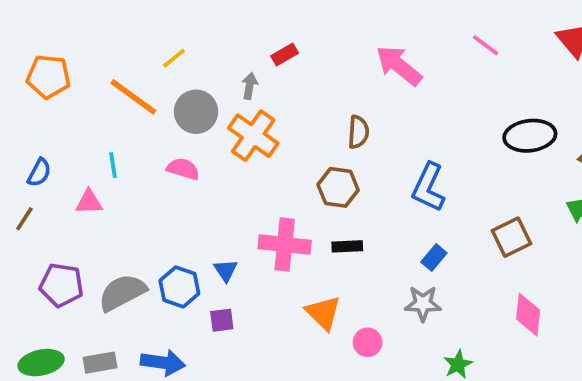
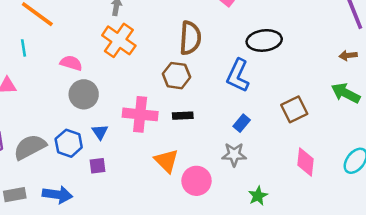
gray circle: (196, 112) -> (84, 94), moved
brown semicircle: (358, 132) -> (190, 38), size x1.5
black ellipse: (530, 136) -> (264, 40), moved
cyan line: (113, 165) -> (24, 48), moved
pink circle: (368, 342) -> (196, 181), size x1.5

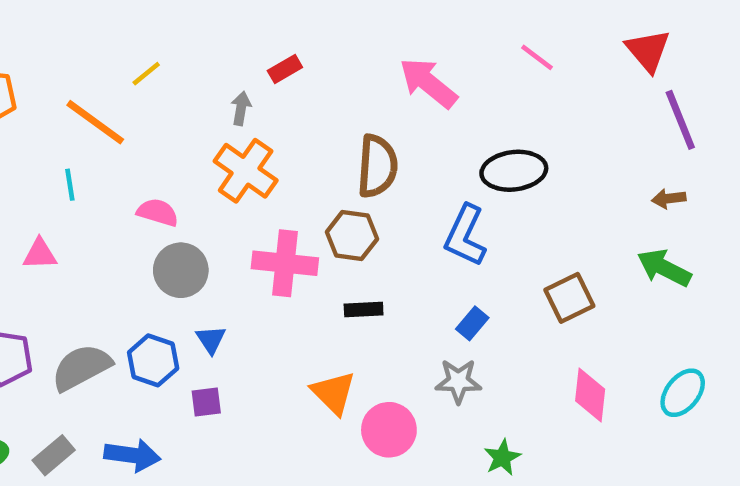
pink cross: (140, 114) -> (285, 263), moved
gray rectangle: (15, 195) -> (54, 455), turned -30

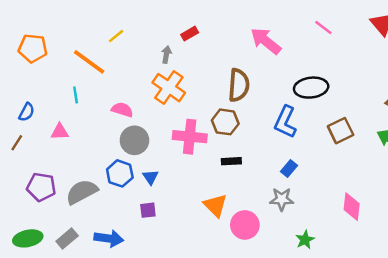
brown square: (569, 298) -> (341, 131), moved
blue hexagon: (153, 360) -> (120, 173), moved

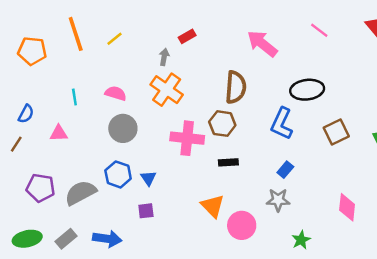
orange line: (89, 62) -> (76, 34), moved, turned 36
pink semicircle: (122, 110) -> (116, 93), moved
gray circle: (134, 140) -> (123, 128), moved

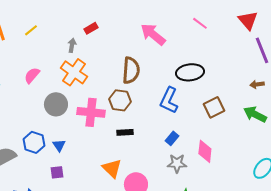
pink semicircle: (116, 93) -> (32, 75), turned -66
gray circle: (123, 128) -> (56, 104), moved
gray star: (278, 200) -> (177, 163), moved
pink diamond: (347, 207) -> (205, 151), moved

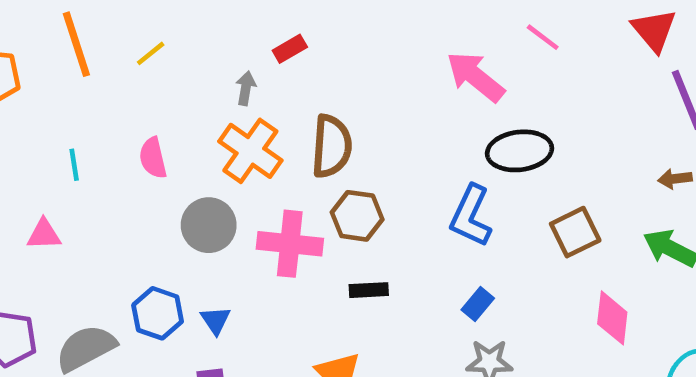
pink arrow: (153, 34) -> (475, 77), moved
brown semicircle: (131, 70) -> (332, 146), moved
pink semicircle: (32, 75) -> (153, 158), turned -54
pink diamond: (205, 151) -> (612, 318), moved

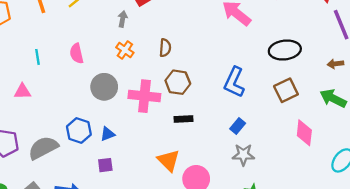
brown semicircle: (332, 146) -> (165, 48), size x0.6
orange cross: (250, 151) -> (125, 50), size x0.6
black ellipse: (520, 151) -> (285, 50), moved
blue triangle: (216, 320) -> (108, 134), turned 42

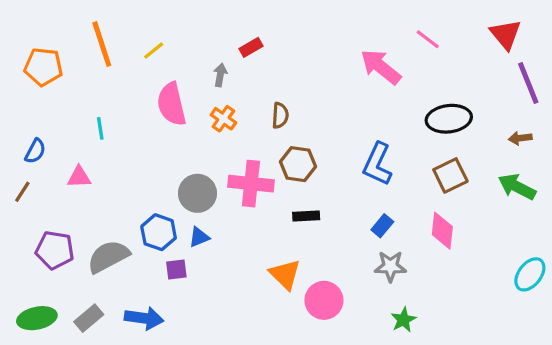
pink semicircle: (77, 53) -> (172, 104), moved, size x1.5
gray circle: (104, 87) -> (197, 193), moved
pink diamond: (304, 133) -> (442, 231), moved
purple square: (105, 165) -> (176, 269), moved

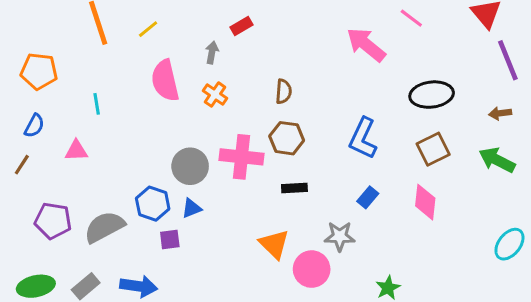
orange pentagon: (43, 67) -> (39, 71), moved
brown semicircle: (280, 115) -> (284, 91), moved
gray star: (390, 266) -> (340, 236), moved

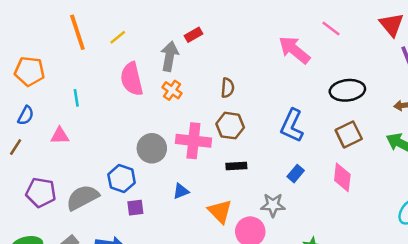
gray arrow: (212, 52) -> (170, 56), size x1.6
blue triangle: (192, 208) -> (181, 191), moved

